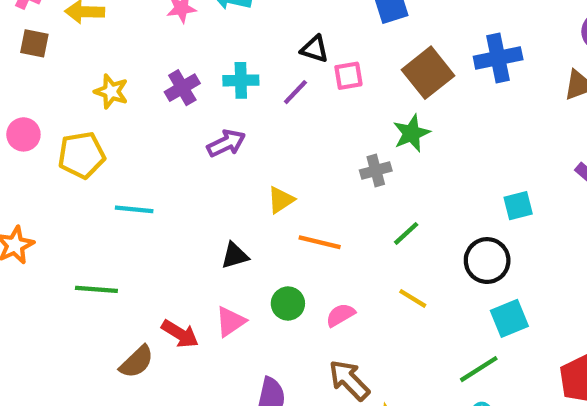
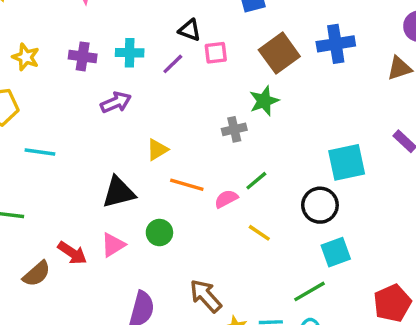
purple cross: (182, 88) -> (83, 56), turned 36
cyan square: (518, 206) -> (347, 162), size x1.6
black triangle: (235, 256) -> (119, 192), size x1.5
pink semicircle: (340, 315) -> (226, 199), moved

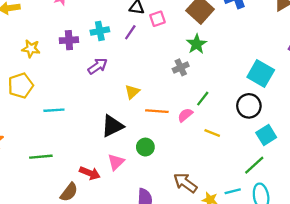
cyan square: (347, 162) -> (261, 73), turned -36

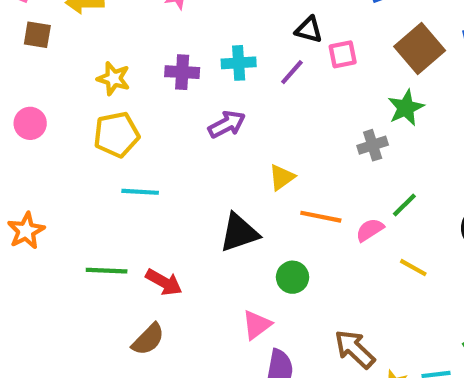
yellow pentagon: (21, 86) -> (116, 135), moved
pink triangle: (116, 162) -> (257, 325), moved
red arrow: (90, 173) -> (164, 282), moved

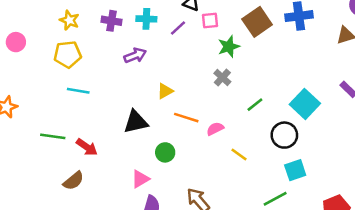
green star: (406, 108) -> (229, 47), moved
gray cross: (373, 145) -> (222, 77), turned -36
green line: (404, 205) -> (255, 105), moved

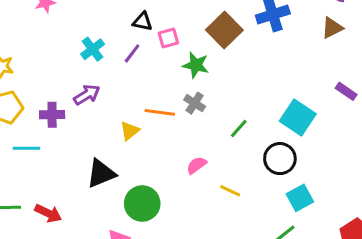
cyan cross: (146, 19) -> (93, 49), turned -30
purple cross: (111, 21) -> (52, 115), moved
green star: (229, 47) -> (196, 65), turned -30
orange line: (186, 118) -> (160, 112), moved
green circle: (165, 152) -> (142, 204), size x1.5

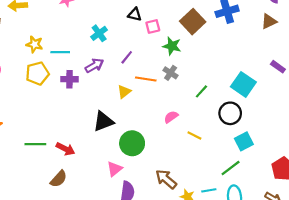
purple line: (132, 53) -> (127, 57), moved
cyan line: (27, 148) -> (60, 52), moved

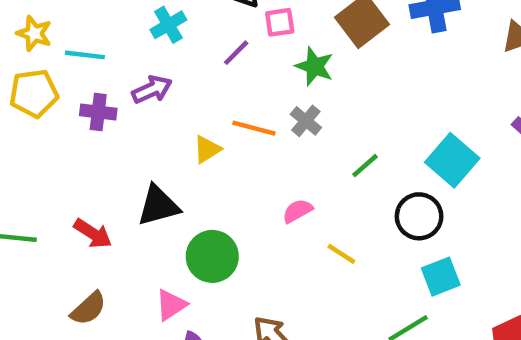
purple line: (127, 57) -> (236, 53), moved
red arrow: (65, 149) -> (93, 234), moved
brown semicircle: (59, 179) -> (88, 308), moved

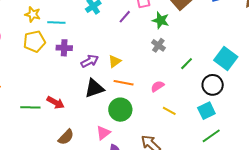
purple arrow: (152, 89) -> (90, 61), moved
orange line: (254, 128) -> (124, 83), moved
red arrow: (93, 234) -> (56, 103), moved
yellow line: (341, 254) -> (169, 111), moved
cyan square: (441, 277) -> (206, 111), moved

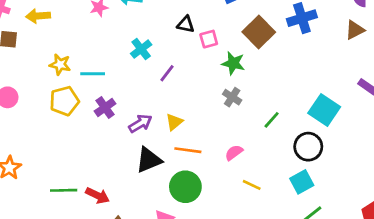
purple line: (125, 17) -> (167, 73), moved
purple cross: (64, 48) -> (105, 107), turned -35
red arrow: (56, 103) -> (98, 195), moved

